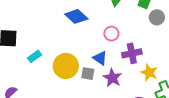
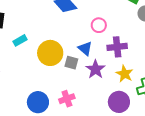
yellow star: (149, 73) -> (125, 74), moved

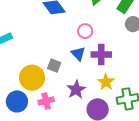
blue triangle: (85, 48) -> (78, 54), moved
yellow circle: (50, 53) -> (32, 78), moved
purple star: (95, 69) -> (76, 89), moved

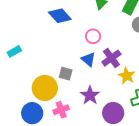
purple cross: (101, 55) -> (111, 58), turned -30
yellow star: (106, 82) -> (127, 76), moved

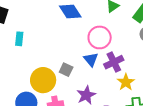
pink circle: (93, 36) -> (100, 37), size x1.5
cyan rectangle: (14, 51) -> (19, 39), turned -64

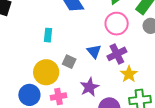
pink circle: (100, 37) -> (117, 24), moved
cyan rectangle: (19, 39) -> (48, 35), moved

